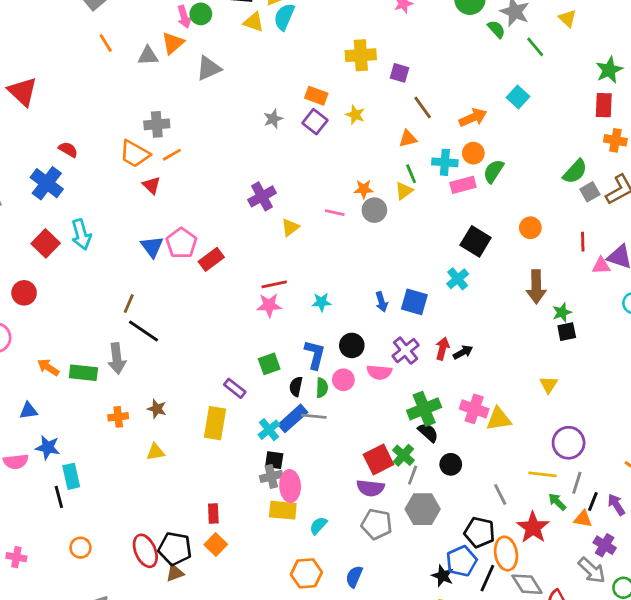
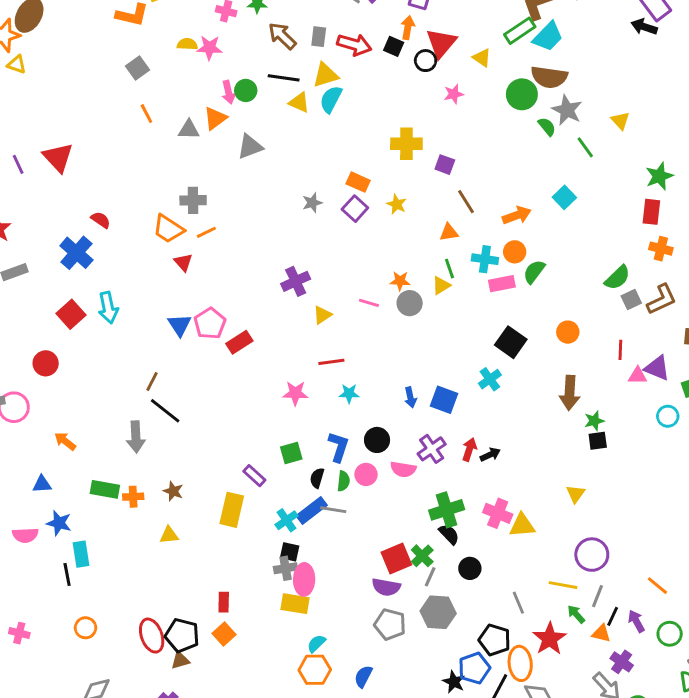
red line: (274, 284) -> (331, 362), moved
green rectangle: (83, 373) -> (105, 489), moved
cyan semicircle: (318, 526) -> (316, 643), moved

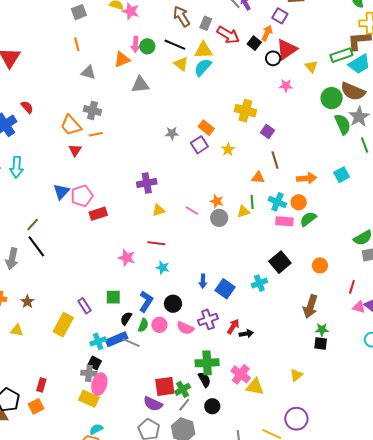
green semicircle: (547, 127) -> (343, 124), size x1.5
gray triangle: (189, 130) -> (88, 72), moved

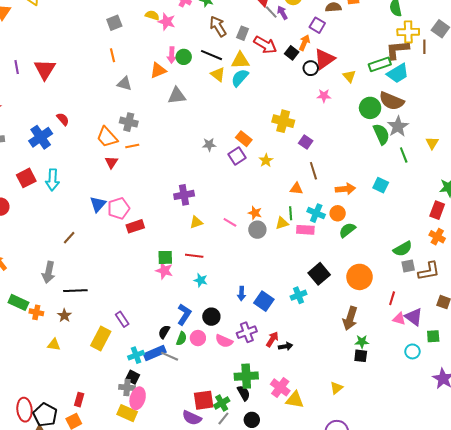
cyan square: (342, 175) -> (381, 185), turned -35
pink rectangle: (284, 221) -> (305, 230), moved
black line: (36, 246) -> (75, 291), moved, turned -55
orange circle: (320, 265) -> (360, 277), size x1.6
green square: (113, 297) -> (165, 257), moved

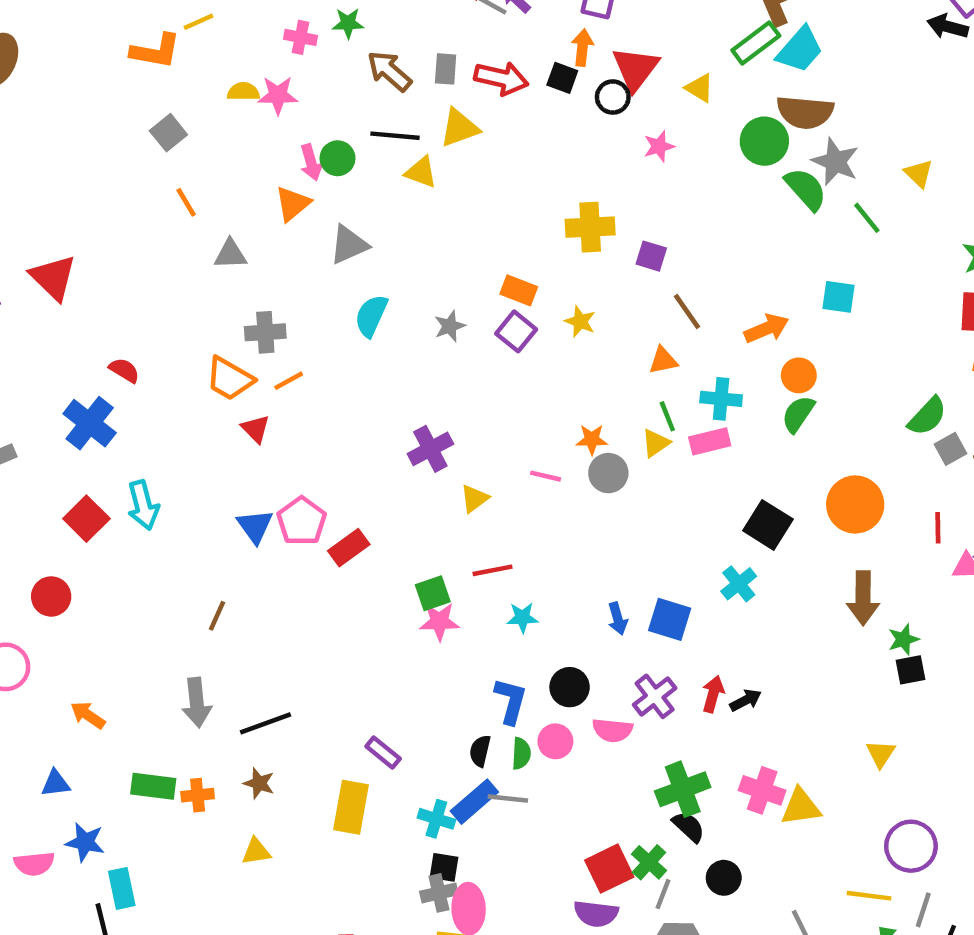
cyan semicircle: (240, 78) -> (371, 316), moved
orange circle: (338, 213) -> (799, 375), moved
cyan cross: (136, 355) -> (436, 819), turned -35

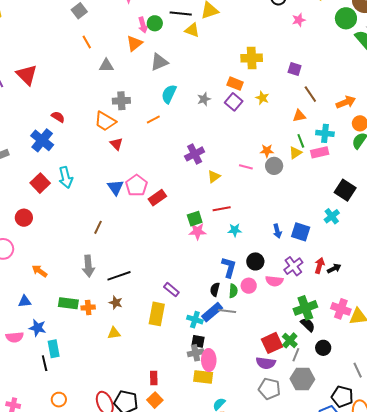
yellow cross: (590, 227) -> (252, 58), moved
orange line: (289, 381) -> (153, 119), moved

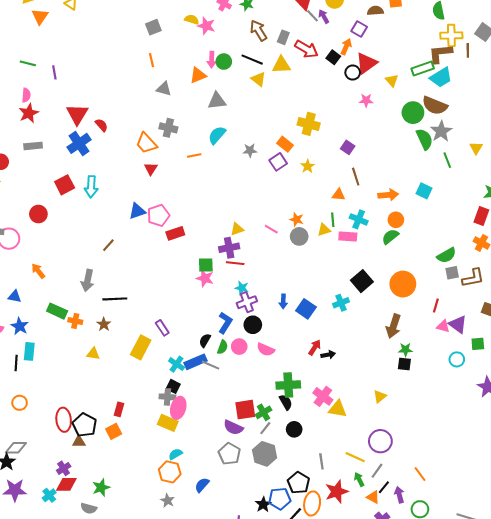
red triangle: (27, 75) -> (77, 114), moved
purple cross: (195, 154) -> (229, 248), moved
blue triangle: (116, 187) -> (137, 211), turned 30
purple cross: (293, 266) -> (247, 302), moved

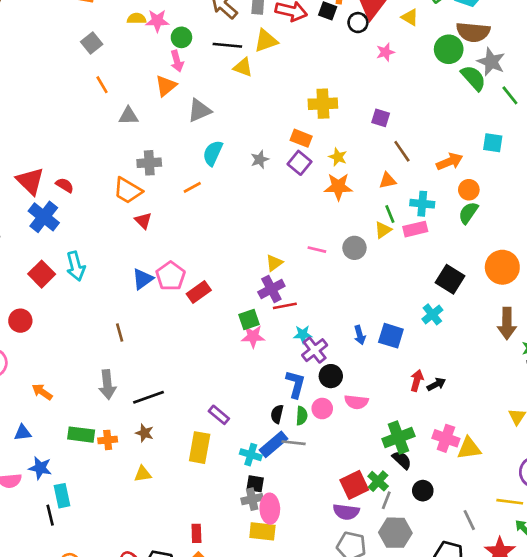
green circle: (224, 62) -> (181, 37), moved
orange star: (297, 219) -> (338, 187), moved, size x1.5
brown line: (108, 245) -> (120, 333), turned -40

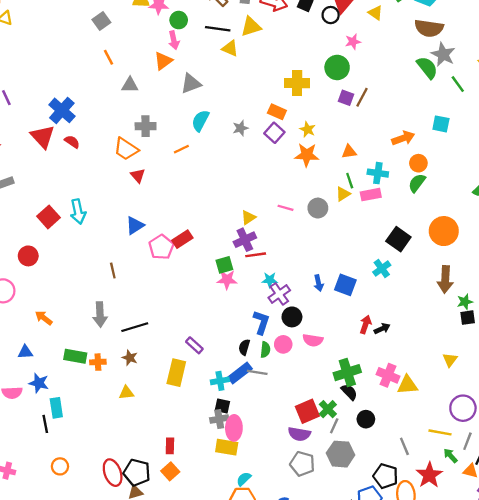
green circle: (449, 49) -> (337, 67), moved
brown line: (402, 151) -> (362, 97), moved, turned 60
blue cross: (44, 217) -> (62, 110), moved
pink pentagon: (171, 276) -> (161, 247), moved
cyan cross: (251, 455) -> (220, 381), turned -30

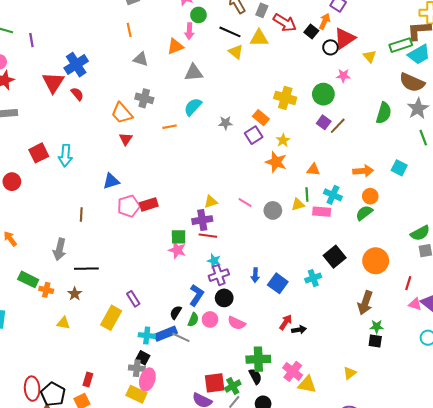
green semicircle: (427, 68) -> (384, 113), moved, turned 40

